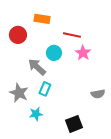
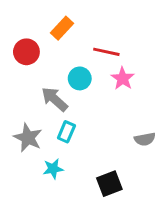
orange rectangle: (42, 19) -> (62, 28), turned -56

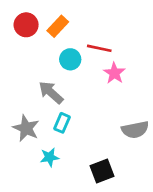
red circle: (26, 52) -> (26, 25), moved
cyan circle: (80, 78) -> (70, 59), moved
gray semicircle: (145, 139) -> (135, 130), size x1.4

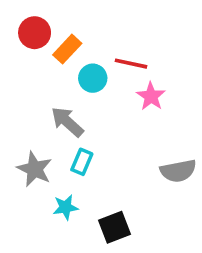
orange rectangle: (58, 26) -> (67, 49), moved
black square: (102, 171) -> (115, 227), moved

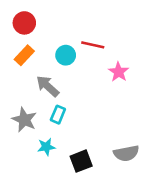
orange rectangle: (67, 49) -> (24, 55), moved
pink star: (151, 96) -> (119, 72), moved
gray semicircle: (178, 171) -> (126, 153), moved

